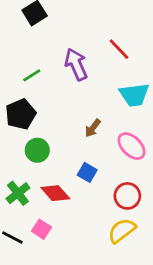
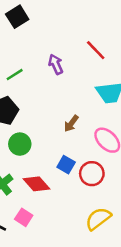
purple arrow: (76, 64) -> (56, 64), size x0.7
red circle: (127, 196) -> (92, 174), moved

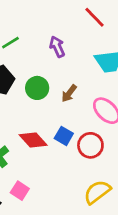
purple arrow: (56, 64) -> (57, 47), moved
green circle: (20, 144) -> (37, 88), moved
red diamond: (37, 184) -> (33, 140), moved

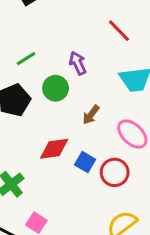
green circle: (37, 88) -> (56, 88), moved
red diamond: (33, 140) -> (54, 149), moved, turned -56

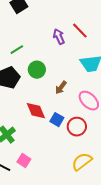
purple arrow: (78, 63) -> (59, 37), moved
red diamond: (54, 149) -> (36, 111), turned 75

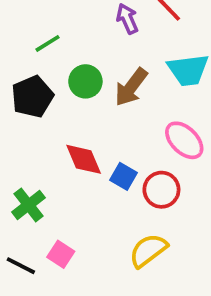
brown arrow: (61, 88) -> (131, 87), moved, size x1.5
yellow semicircle: (82, 162) -> (148, 250), moved

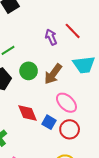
pink ellipse: (184, 140) -> (66, 103), moved

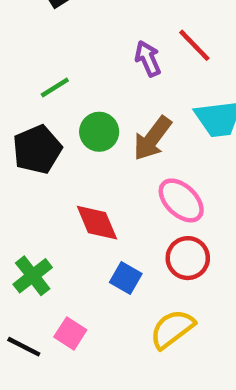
blue square: (49, 122) -> (126, 278), moved

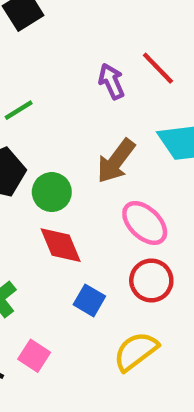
green circle: (99, 132) -> (52, 192), moved

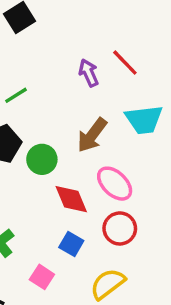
red diamond: (61, 245) -> (71, 199), moved
pink square: (34, 356) -> (42, 277), moved

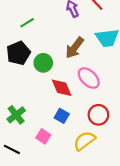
red circle: (120, 228) -> (98, 115), moved

